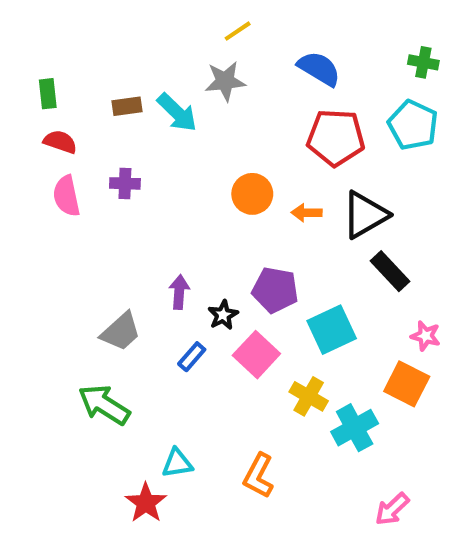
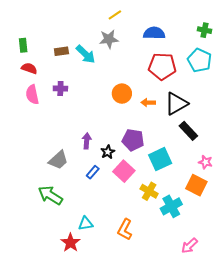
blue semicircle: (319, 69) -> (154, 33), turned -30

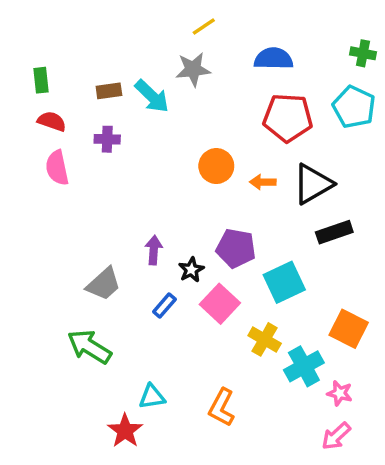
purple cross: (60, 89) -> (107, 139), moved
black rectangle: (188, 131) -> (334, 232), turned -66
pink star: (206, 162) -> (340, 393), moved

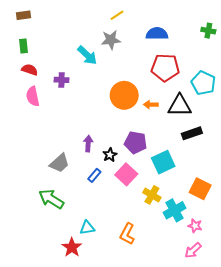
brown rectangle: (109, 91) -> (24, 15), moved
cyan pentagon: (354, 107) -> (203, 83), moved
orange circle: (216, 166) -> (124, 95), size x1.4
black triangle: (313, 184) -> (180, 106), turned 30

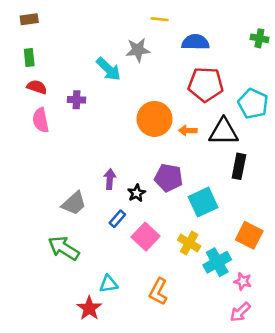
yellow line: (117, 15) -> (160, 19), moved, turned 40
black rectangle: (192, 133) -> (239, 166), turned -60
pink square: (126, 174) -> (146, 237), moved

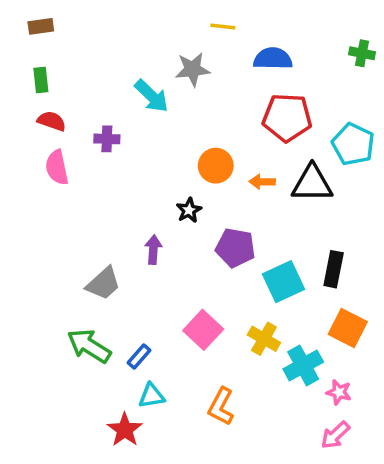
orange circle: (155, 119) -> (216, 166), size x0.7
black rectangle: (239, 166) -> (334, 269), moved
black star: (137, 193) -> (189, 210), moved
blue rectangle: (117, 219) -> (139, 357), moved

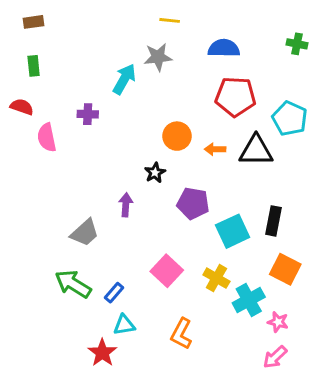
yellow line: (223, 26) -> (170, 20), moved
cyan arrow: (151, 96) -> (124, 79), turned -104
red semicircle: (52, 121) -> (22, 107), moved

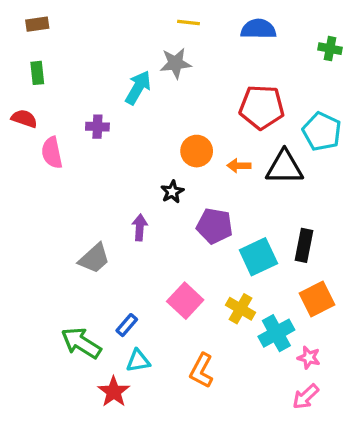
blue semicircle: (224, 48) -> (258, 29), moved
orange square: (285, 269) -> (317, 299), turned 36
green arrow: (73, 284) -> (81, 343), moved

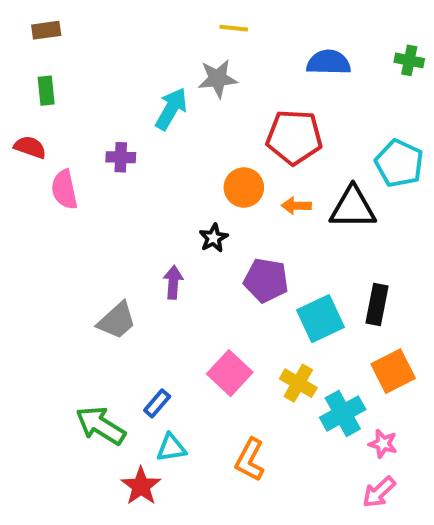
blue semicircle: (258, 29) -> (329, 62), moved
red pentagon: (262, 107) -> (294, 137), moved

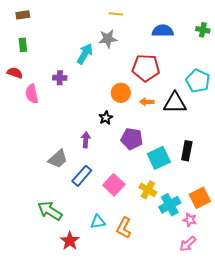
orange square: (393, 371) -> (200, 198), moved
blue rectangle: (157, 403) -> (82, 176), moved, size x1.5
cyan triangle: (171, 448) -> (98, 222), moved

